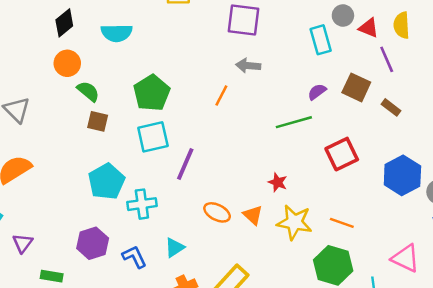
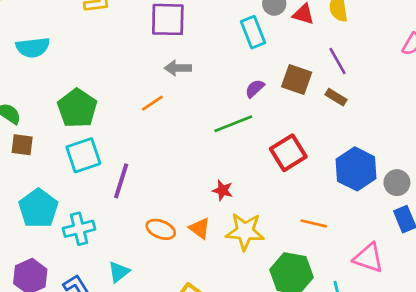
purple line: (387, 59) -> (338, 61), moved
orange line: (221, 95) -> (152, 103), turned 35
orange line: (342, 223) -> (314, 223), moved

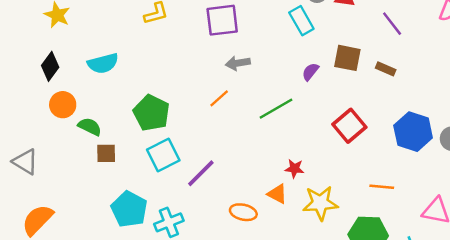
purple line: (338, 61) -> (392, 24), moved
green line: (233, 124) -> (276, 109), moved
purple line: (121, 181) -> (201, 173), turned 36
orange triangle: (200, 228) -> (277, 194), moved

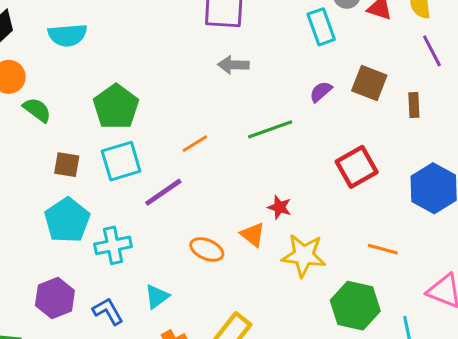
brown rectangle: (386, 69) -> (414, 105), turned 54
orange line: (219, 98) -> (195, 144), moved
brown square: (106, 153) -> (67, 165), moved

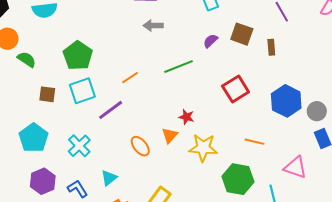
cyan pentagon: (67, 220) -> (33, 138), moved
orange triangle: (253, 235) -> (170, 135), turned 36
cyan cross: (113, 245) -> (79, 146), turned -30
orange ellipse: (207, 249) -> (140, 146), turned 30

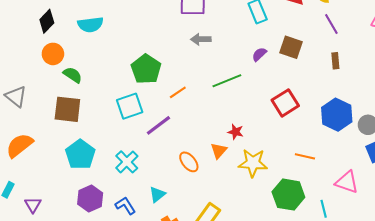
brown rectangle: (271, 47) -> (335, 61), moved
green pentagon: (78, 56) -> (146, 69), moved
brown square: (47, 94) -> (67, 109), moved, size x1.6

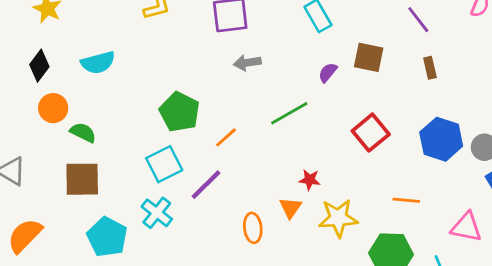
cyan cross: (127, 162) -> (157, 213), moved
orange ellipse: (189, 162) -> (253, 228), turned 40

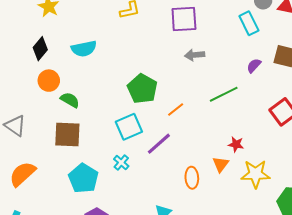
cyan cross: (157, 213) -> (121, 163), size x0.7

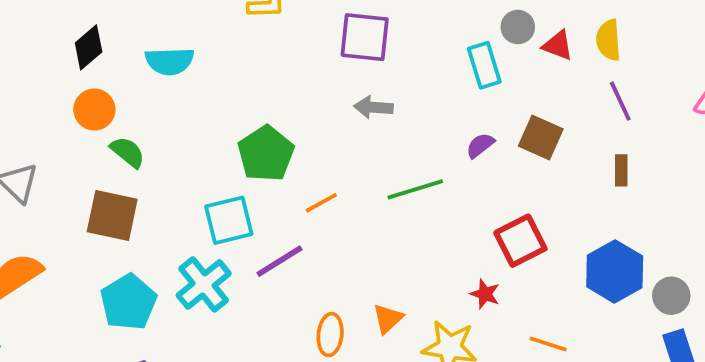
red star: (236, 144) -> (485, 294), moved
cyan cross: (121, 163) -> (204, 284), size x1.8

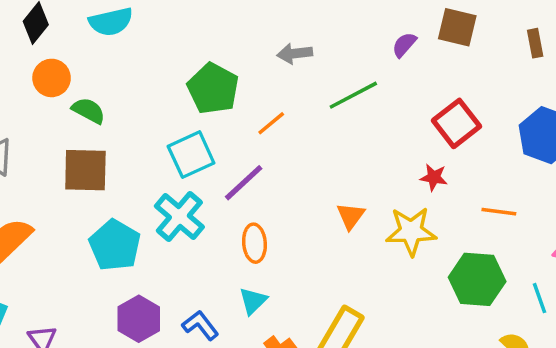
gray arrow: (373, 107) -> (295, 54), moved
orange ellipse: (330, 335) -> (254, 243), moved

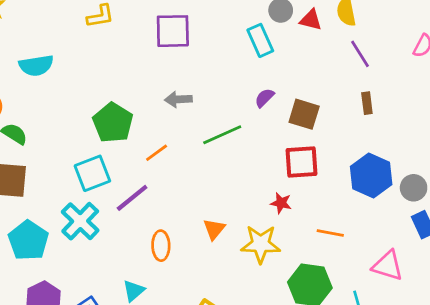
brown square: (457, 27) -> (304, 114), moved
red square: (456, 123) -> (301, 162), turned 30
orange ellipse: (254, 243) -> (161, 246), moved

